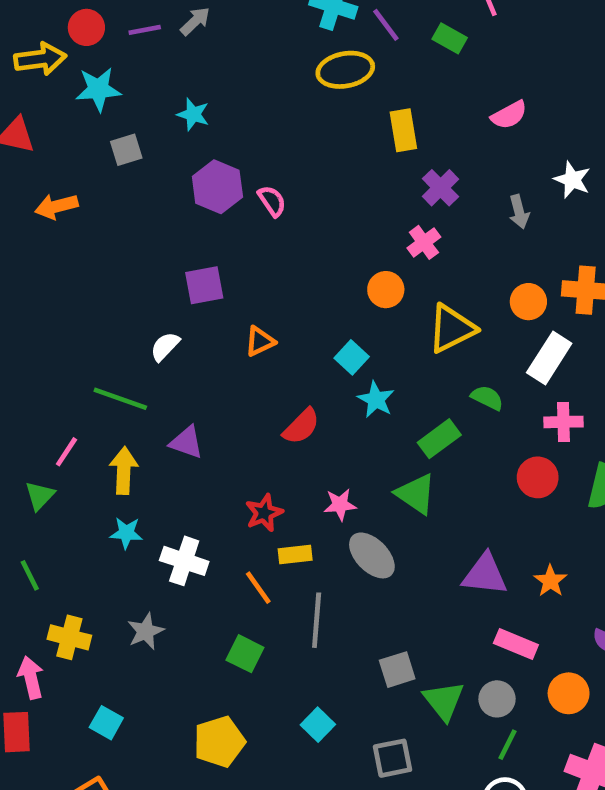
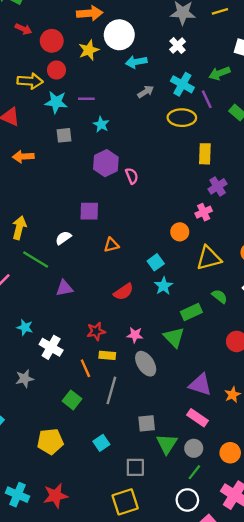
gray arrow: (195, 21) -> (146, 92), moved
purple line: (145, 30) -> (86, 99), moved
purple triangle: (186, 442) -> (64, 288), turned -42
yellow arrow: (124, 470) -> (19, 228), moved
pink rectangle: (516, 644) -> (197, 418), moved

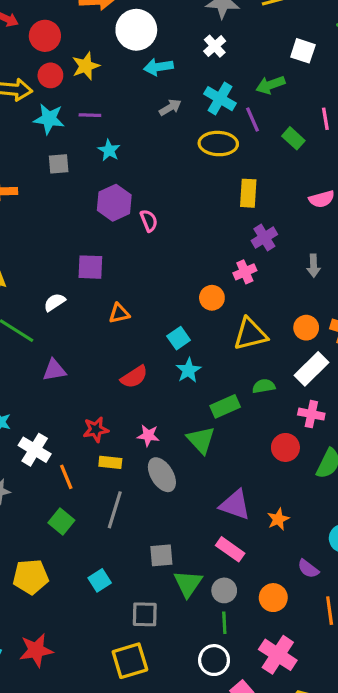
yellow star: (89, 50) -> (86, 66), moved
green semicircle: (220, 296) -> (264, 386), turned -49
orange line: (85, 368) -> (66, 477), moved
green line: (194, 472) -> (224, 623), turned -42

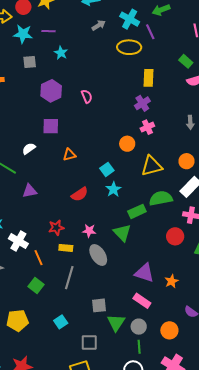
green rectangle: (293, 138) -> (186, 61), moved
purple hexagon: (114, 203) -> (51, 91), moved
purple cross: (264, 238) -> (142, 103), moved
green semicircle: (264, 386) -> (161, 198), size x1.6

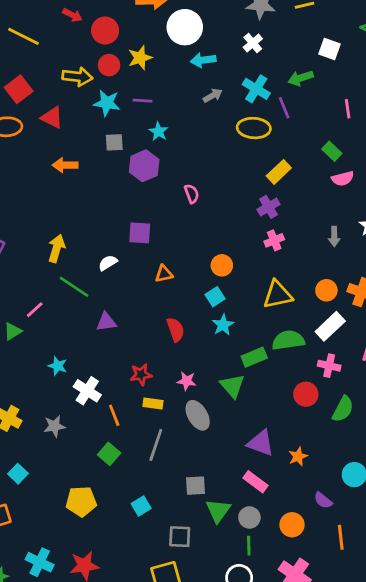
yellow rectangle: (149, 78) -> (279, 172), turned 42
purple hexagon: (51, 91) -> (144, 166), moved
orange circle: (127, 144) -> (222, 265), moved
red semicircle: (80, 194) -> (176, 330), turned -78

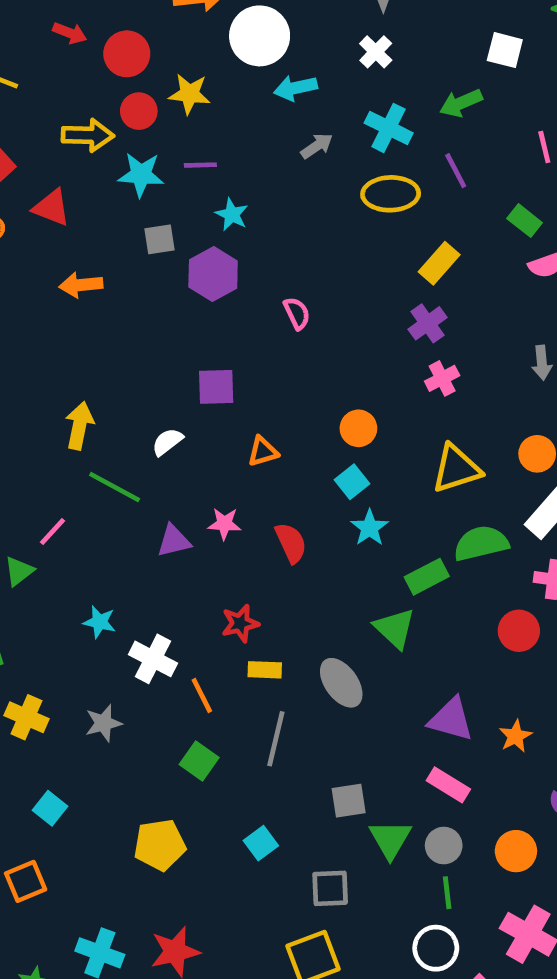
yellow star: (140, 58) -> (189, 94), turned 30
purple line: (284, 108) -> (456, 171), moved
pink star: (187, 381) -> (224, 524), moved

